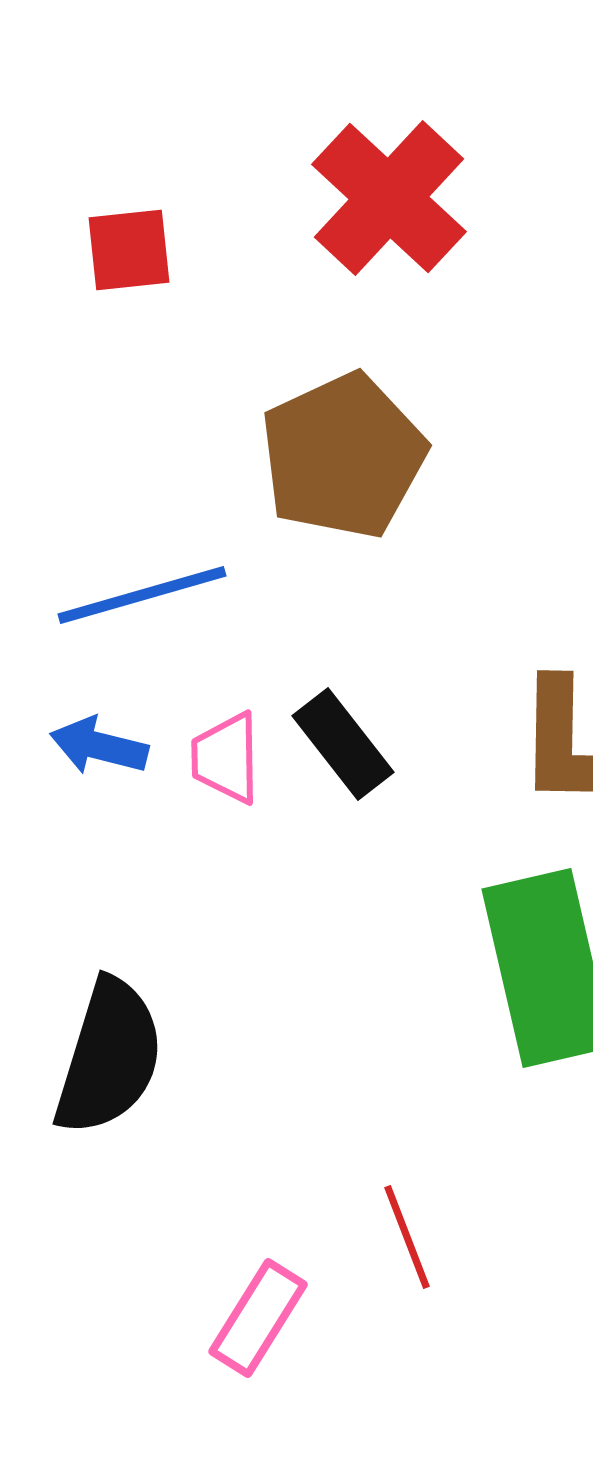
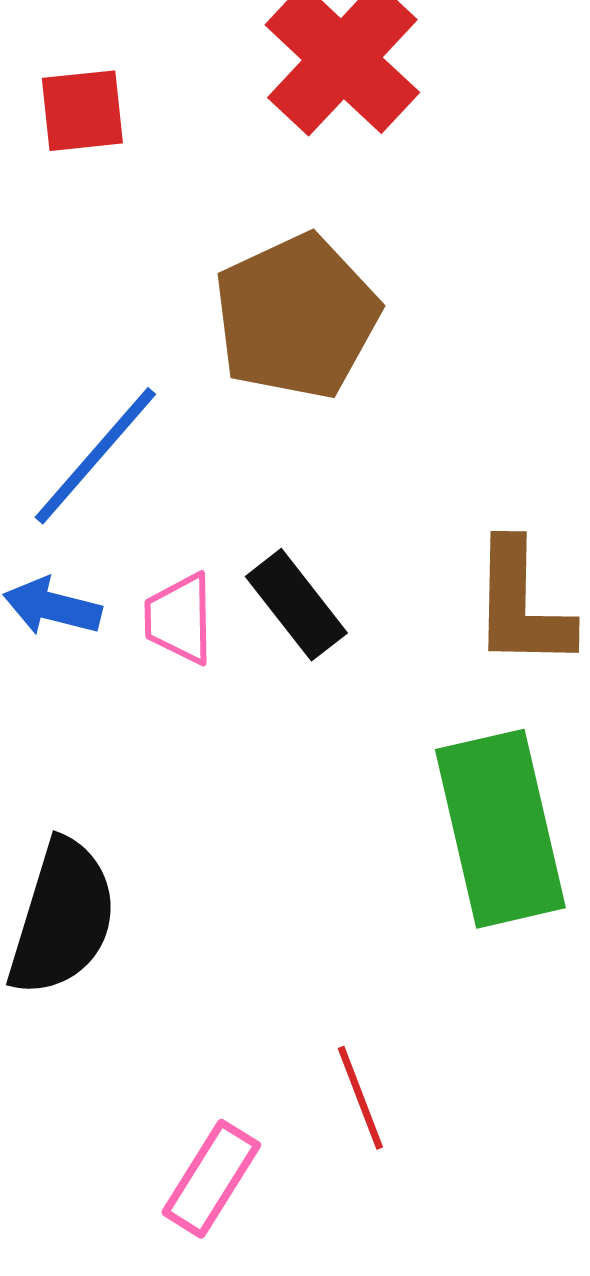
blue line: (142, 595) -> (95, 456), turned -33

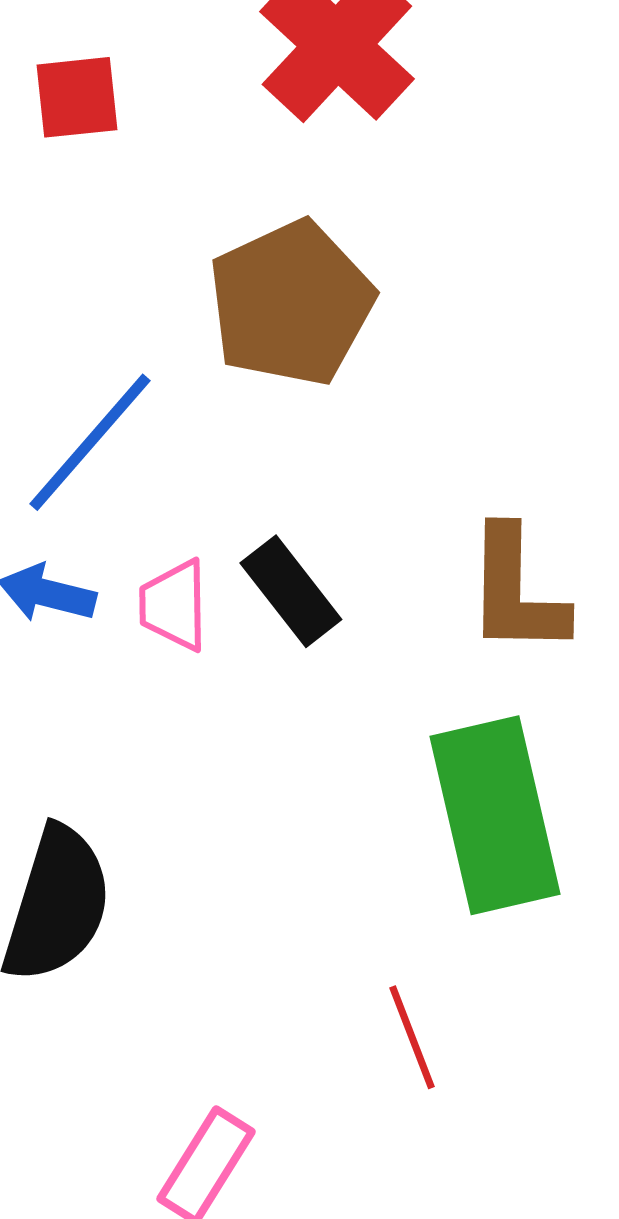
red line: (360, 1098) -> (412, 1037), moved

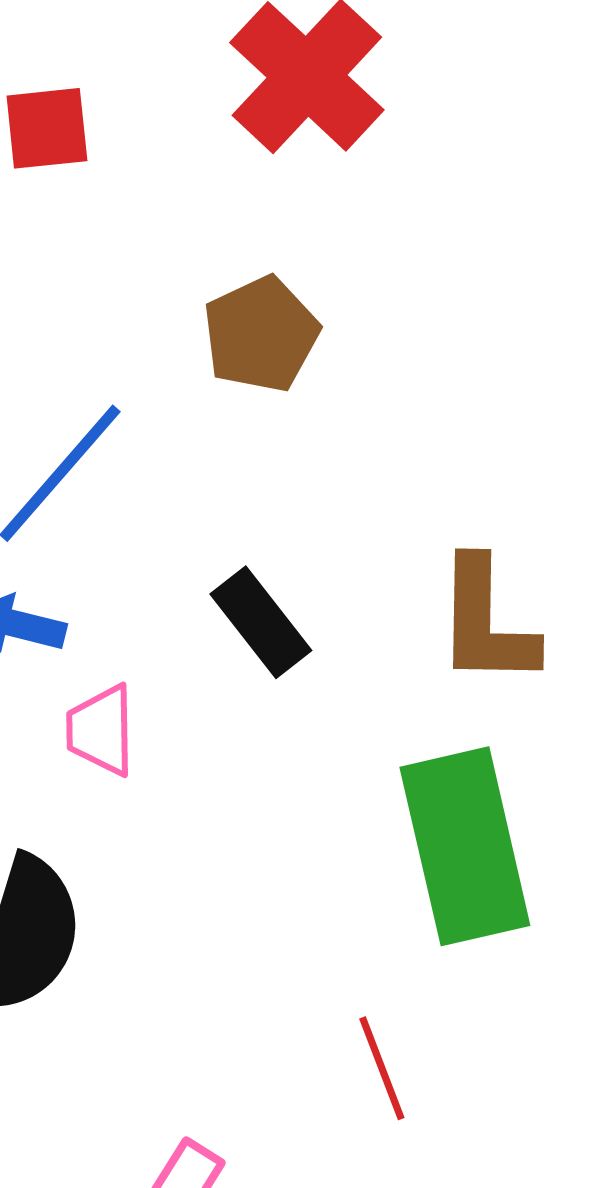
brown pentagon: (291, 303) -> (261, 334), size x0.7
pink trapezoid: (174, 605) -> (101, 730), moved

